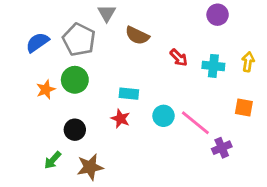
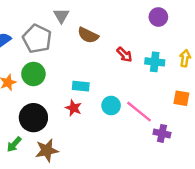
black circle: (75, 130) -> (33, 118), size x1.5
purple cross: (222, 148) -> (162, 133), turned 35

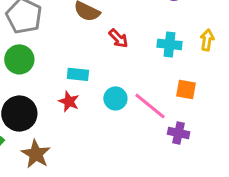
red arrow: (124, 55) -> (118, 38), moved
orange square: (181, 98) -> (186, 89), moved
brown star: (47, 150) -> (36, 154), turned -30

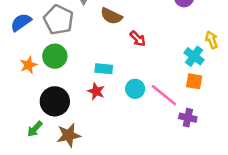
yellow arrow: (207, 40) -> (212, 40), turned -30
cyan cross: (170, 44) -> (194, 56), moved, turned 30
brown star: (36, 154) -> (69, 135), turned 30

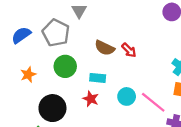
brown semicircle: (111, 16) -> (105, 48), moved
green circle: (55, 56) -> (65, 66), moved

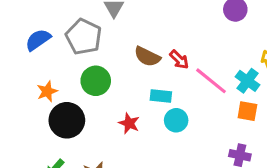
cyan rectangle: (98, 78) -> (161, 96), moved
pink line: (153, 102) -> (211, 81), moved
black circle: (52, 108) -> (67, 120), moved

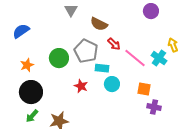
gray pentagon: (84, 37) -> (86, 51), moved
brown semicircle: (147, 57) -> (99, 24), moved
orange square: (247, 111) -> (144, 89), moved
black circle: (67, 120) -> (31, 92), moved

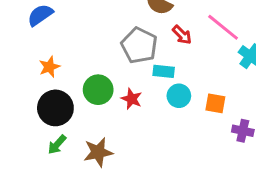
green circle: (59, 58) -> (98, 90), moved
pink line: (135, 58) -> (223, 27), moved
orange square: (144, 89) -> (215, 103), moved

